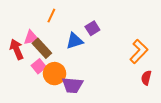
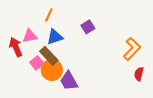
blue triangle: (75, 41) -> (55, 37), moved
brown rectangle: (42, 48) -> (49, 56), moved
purple trapezoid: (72, 85) -> (69, 81), turned 55

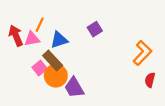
orange line: (49, 15) -> (40, 25), moved
red arrow: (16, 47) -> (16, 36), moved

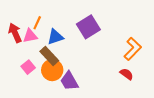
purple square: (95, 29) -> (88, 27), size x1.6
pink square: (40, 68) -> (28, 67), moved
red semicircle: (150, 80) -> (127, 74), moved, turned 112

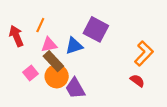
purple square: (88, 27) -> (96, 29), turned -30
pink triangle: (30, 36) -> (49, 45), moved
blue triangle: (55, 37) -> (74, 46), moved

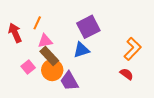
purple square: (96, 29) -> (88, 27), turned 35
blue triangle: (74, 46) -> (81, 50), moved

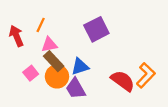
orange L-shape: (133, 49) -> (146, 75), moved
blue triangle: (81, 50) -> (80, 67), moved
red semicircle: (127, 74) -> (123, 81), moved, size x1.6

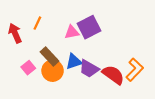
pink triangle: (49, 45) -> (72, 32), moved
purple trapezoid: (76, 88) -> (89, 69), moved, turned -30

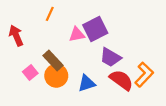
orange line: (37, 23) -> (50, 14), moved
blue triangle: (74, 62) -> (87, 83), moved
purple trapezoid: (89, 69) -> (110, 57), moved

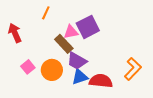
purple trapezoid: (110, 57) -> (77, 61), moved
brown rectangle: (53, 61) -> (64, 44), moved
red semicircle: (121, 80) -> (101, 81), moved, turned -30

